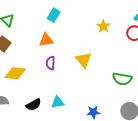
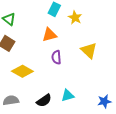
yellow star: (103, 26) -> (75, 18), moved
yellow diamond: (15, 73) -> (22, 71), turned 30

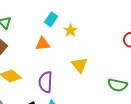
purple semicircle: (56, 57) -> (46, 82), moved, size x1.5

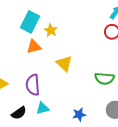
cyan rectangle: (51, 19) -> (30, 22), size x1.5
orange triangle: (43, 44) -> (34, 47), moved

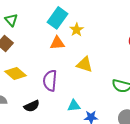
yellow triangle: (64, 63) -> (85, 64), turned -36
cyan triangle: (43, 108) -> (74, 106), moved

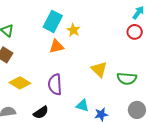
yellow triangle: (85, 64) -> (99, 69), moved, turned 36
cyan triangle: (74, 106) -> (83, 106), turned 32

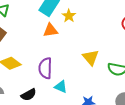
cyan triangle: (83, 106) -> (61, 87), moved

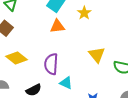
yellow star: (69, 16) -> (84, 13), moved

